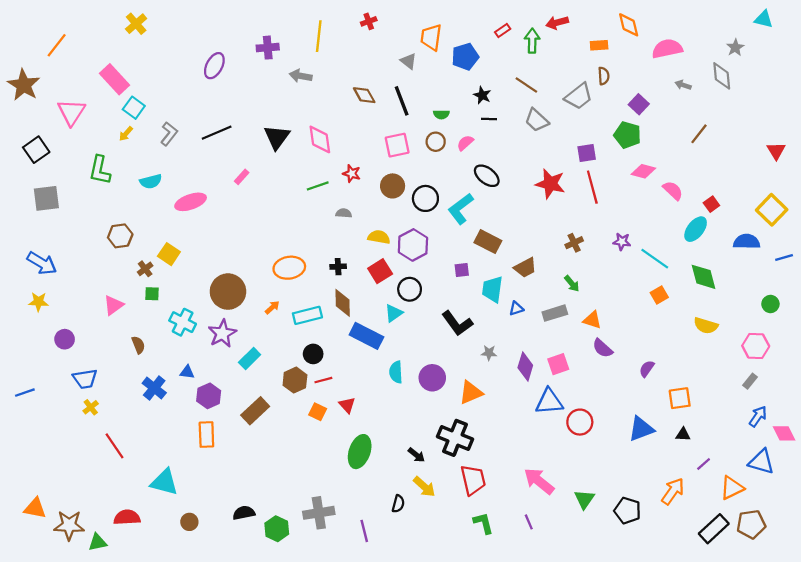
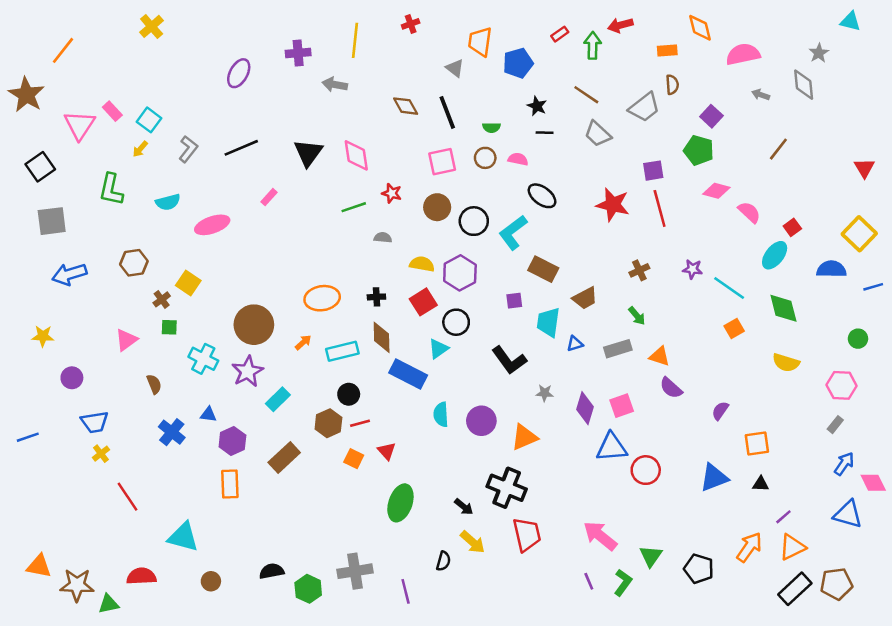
pink rectangle: (114, 79) -> (112, 111), moved, size x0.6
pink semicircle: (465, 143) -> (518, 159), turned 54
blue arrow: (42, 263) -> (69, 274), moved, turned 132
orange triangle: (732, 488) -> (792, 547), moved
green L-shape: (483, 523) -> (623, 583), moved, turned 50

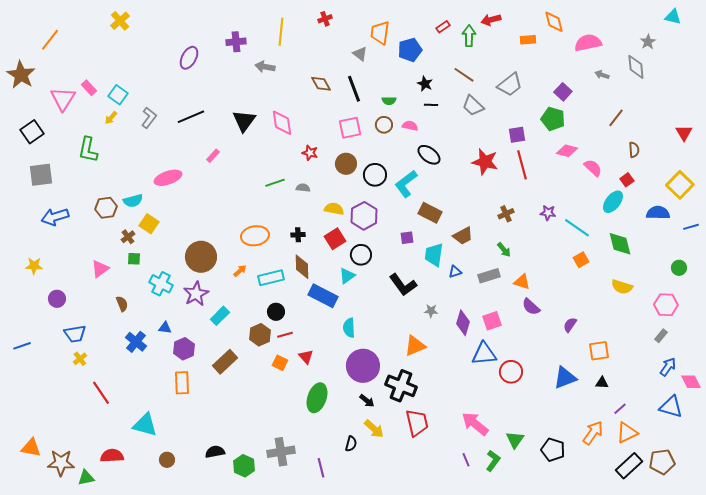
brown semicircle: (672, 85) -> (634, 150), moved
cyan semicircle: (168, 202) -> (133, 201), moved
green line: (354, 207) -> (275, 183), moved
purple circle: (481, 421) -> (363, 366), moved, size x1.4

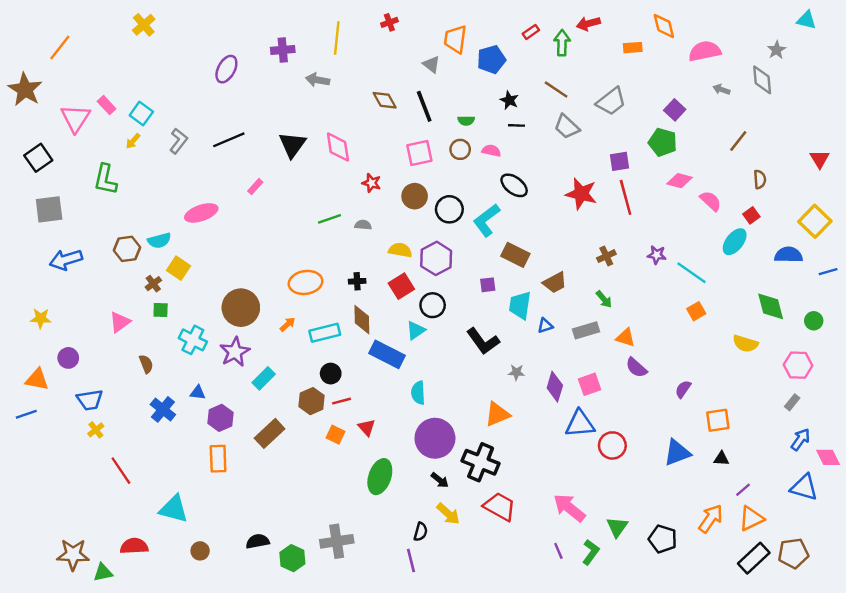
green diamond: (620, 244) -> (771, 306), moved
red trapezoid: (417, 423) -> (500, 507), turned -48
orange triangle: (31, 448) -> (37, 380), moved
purple line: (321, 468) -> (411, 560), moved

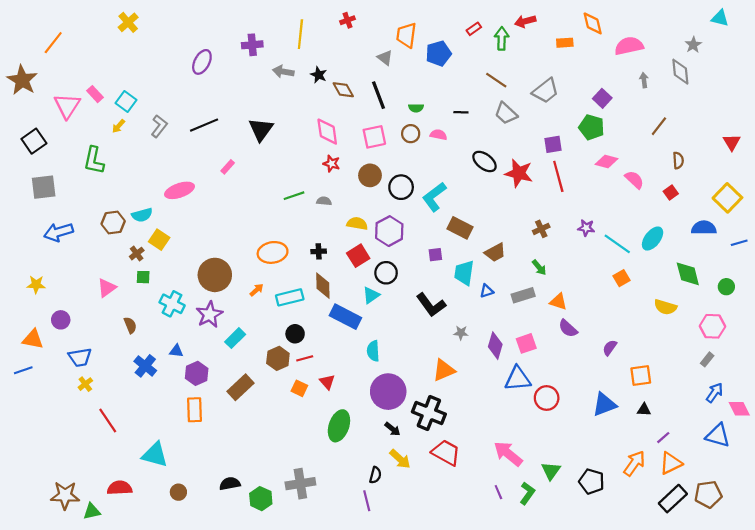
gray arrow: (721, 89) -> (644, 80), turned 64
black star: (509, 100) -> (319, 75), moved
pink diamond: (338, 147) -> (327, 132), moved
black ellipse: (514, 185) -> (485, 161), moved
cyan ellipse: (735, 242) -> (653, 239), moved

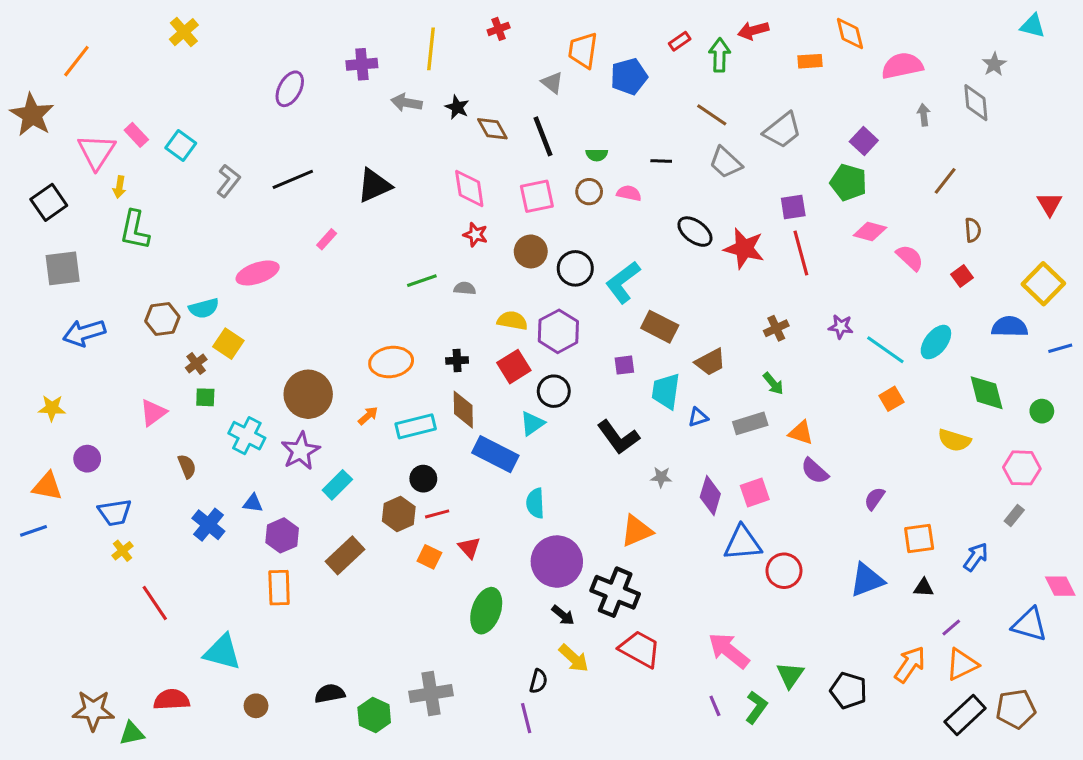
yellow arrow: (119, 126) -> (119, 187), moved, turned -32
black triangle: (261, 129) -> (374, 185), turned 30
blue arrow: (715, 393) -> (976, 557), moved

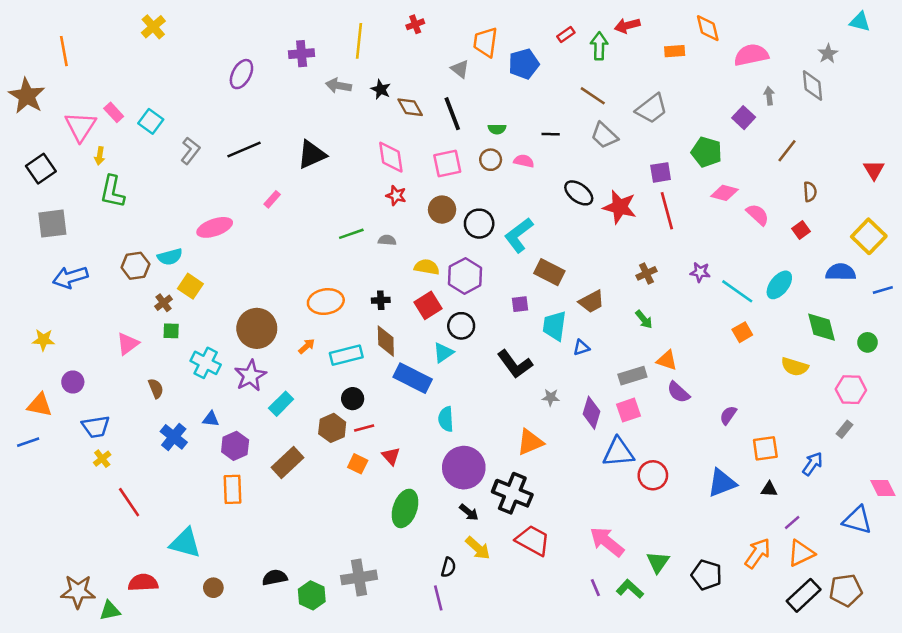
orange line: (76, 61) -> (64, 51), turned -48
purple square: (864, 141) -> (744, 118), moved
gray rectangle: (750, 423) -> (632, 376), moved
green L-shape: (756, 707) -> (630, 589), turned -84

